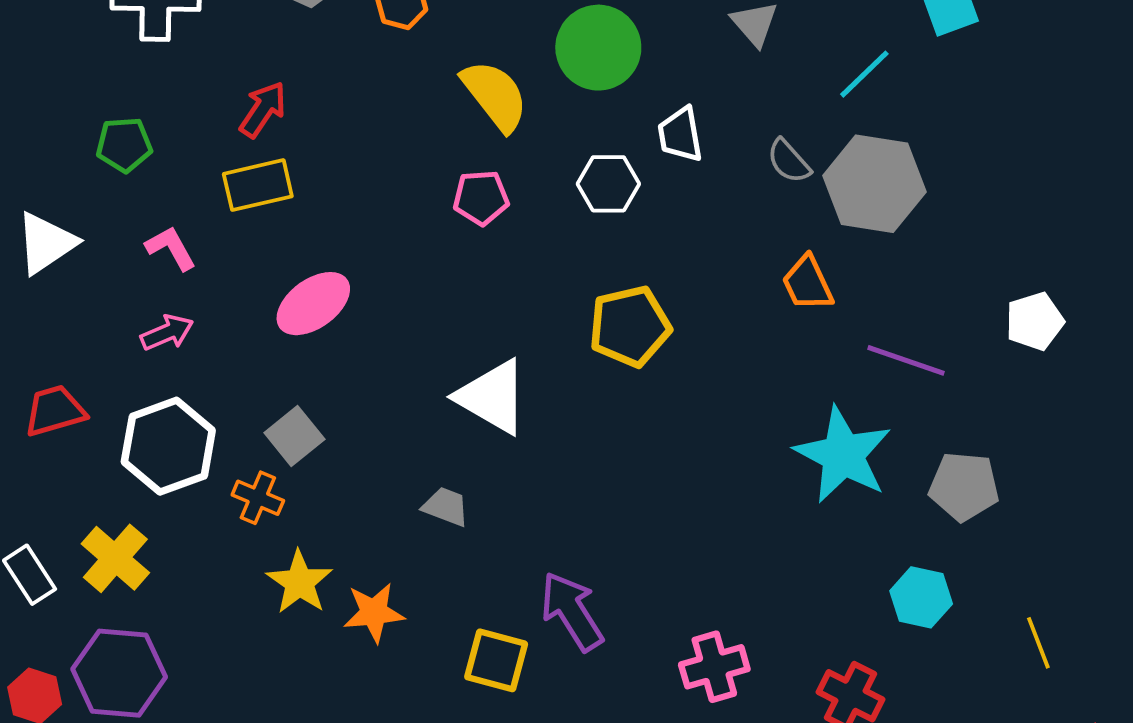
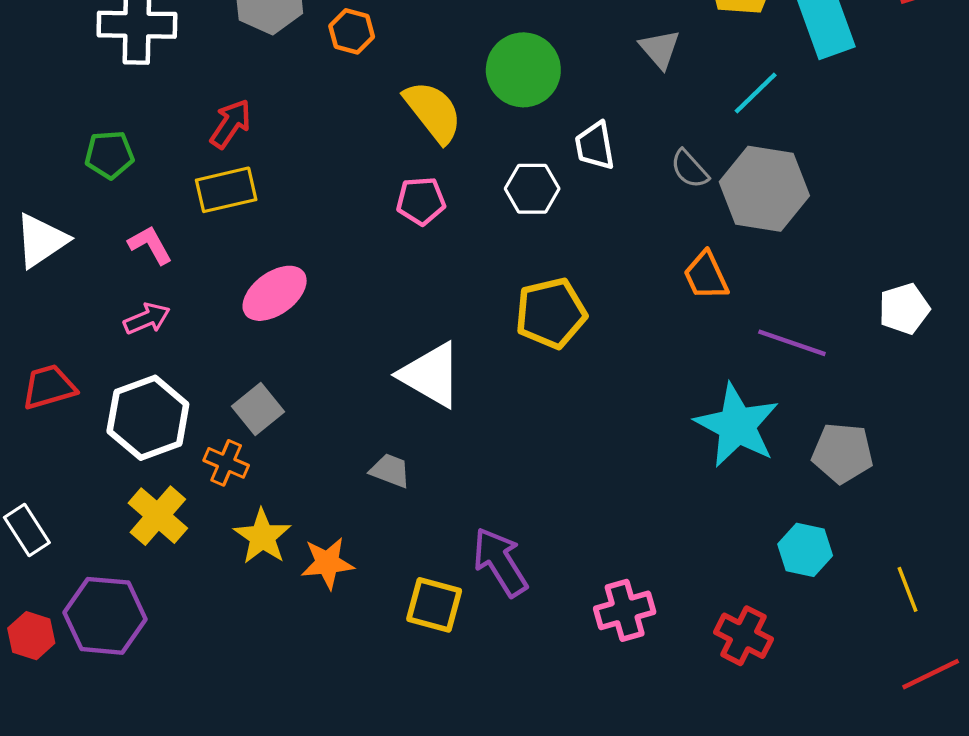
yellow cross: (115, 558) -> (158, 516), moved

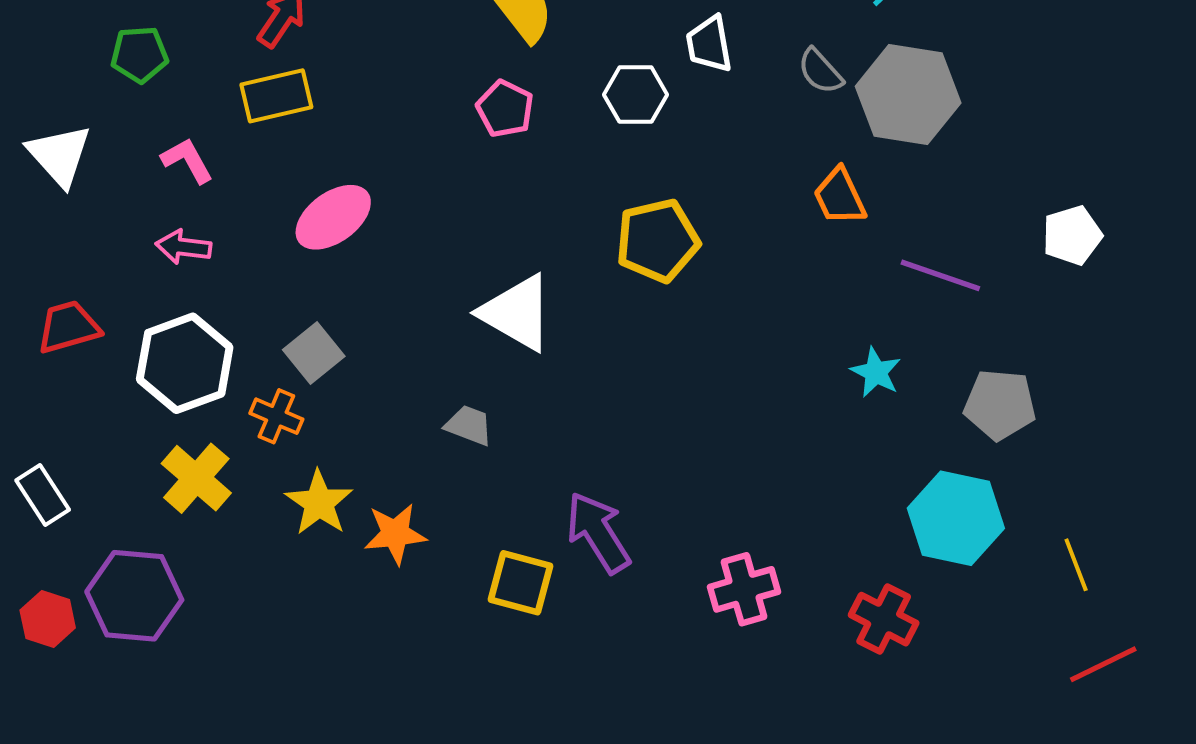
pink pentagon: (421, 201) -> (505, 109), turned 30
white triangle: (41, 240) -> (59, 155), turned -38
pink arrow: (147, 319) -> (183, 247), turned -150
cyan star: (737, 425) -> (876, 372), size x0.5
cyan hexagon: (805, 550) -> (956, 518), size x1.5

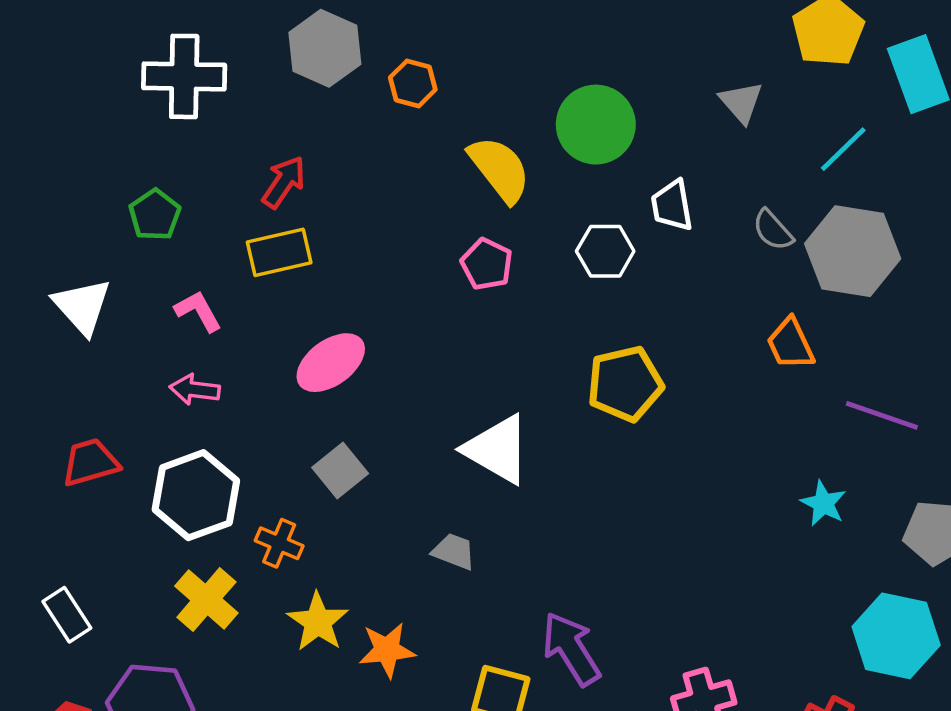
green pentagon: (139, 54) -> (155, 215), turned -30
gray square: (314, 353) -> (340, 471), moved

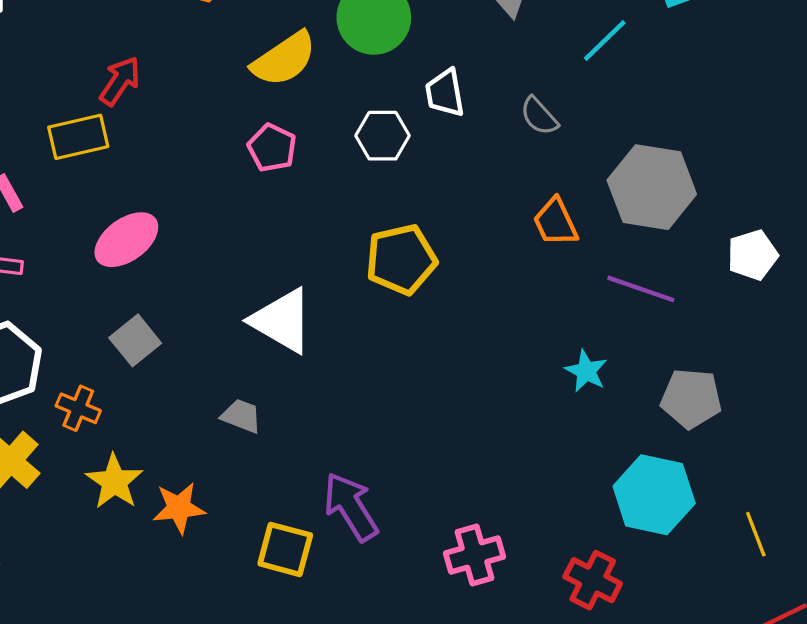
yellow semicircle: (500, 169) -> (284, 59), turned 94
red arrow: (284, 182) -> (120, 81), moved
gray hexagon: (853, 251) -> (652, 187), moved

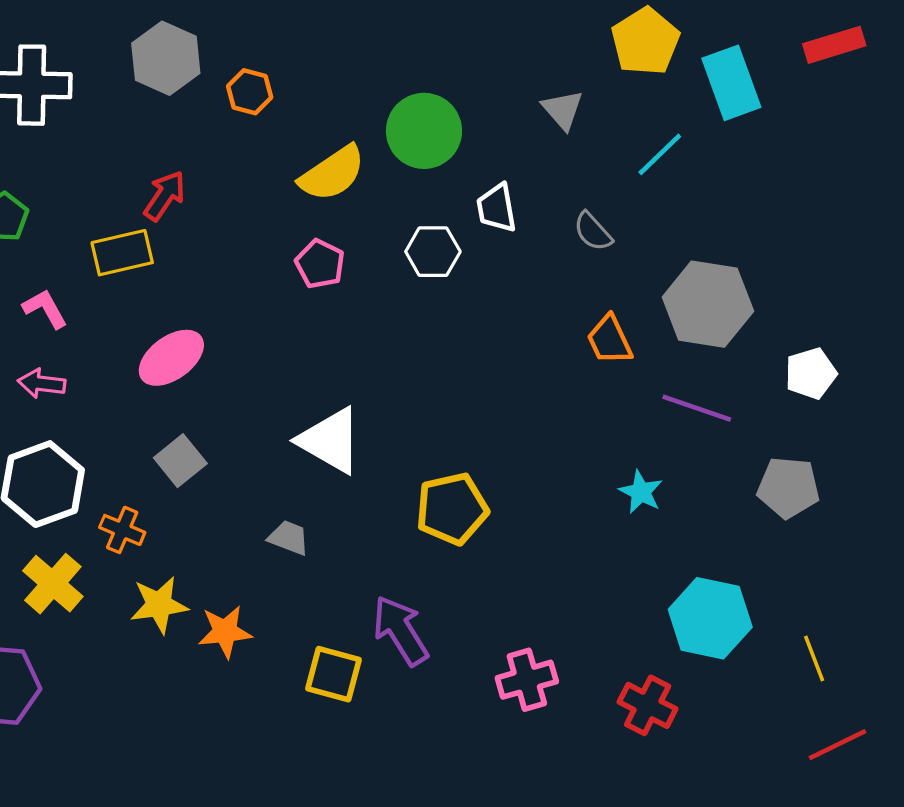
yellow pentagon: (401, 259) -> (452, 509), moved
gray pentagon: (691, 398) -> (788, 487), moved
yellow star: (114, 482) -> (159, 605), turned 30

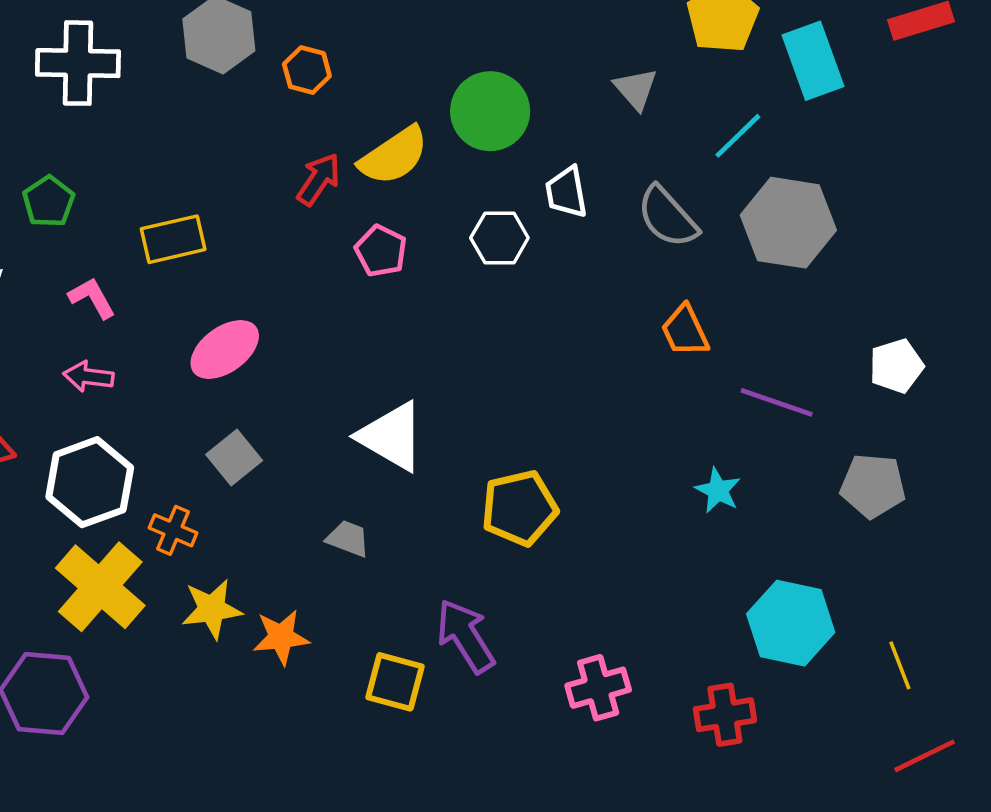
red arrow: (165, 196) -> (319, 179), moved
gray semicircle: (593, 231) -> (667, 217), size x1.5
gray hexagon: (708, 304) -> (788, 223), moved
yellow cross: (53, 584) -> (100, 587), size x1.4
red cross: (648, 705) -> (725, 715), turned -36

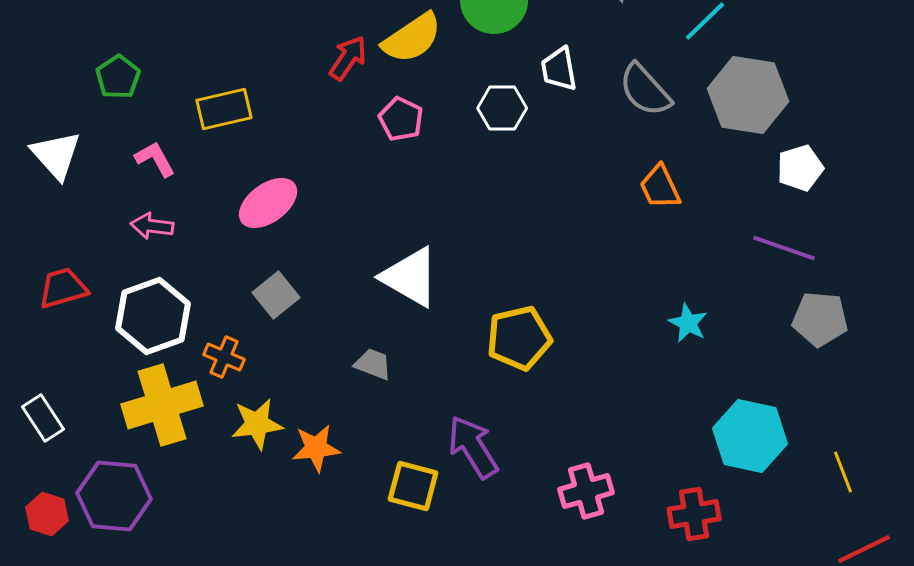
white pentagon: (896, 366) -> (800, 168), moved
purple line: (777, 402) -> (784, 248), moved
yellow cross: (100, 587) -> (162, 405), turned 32

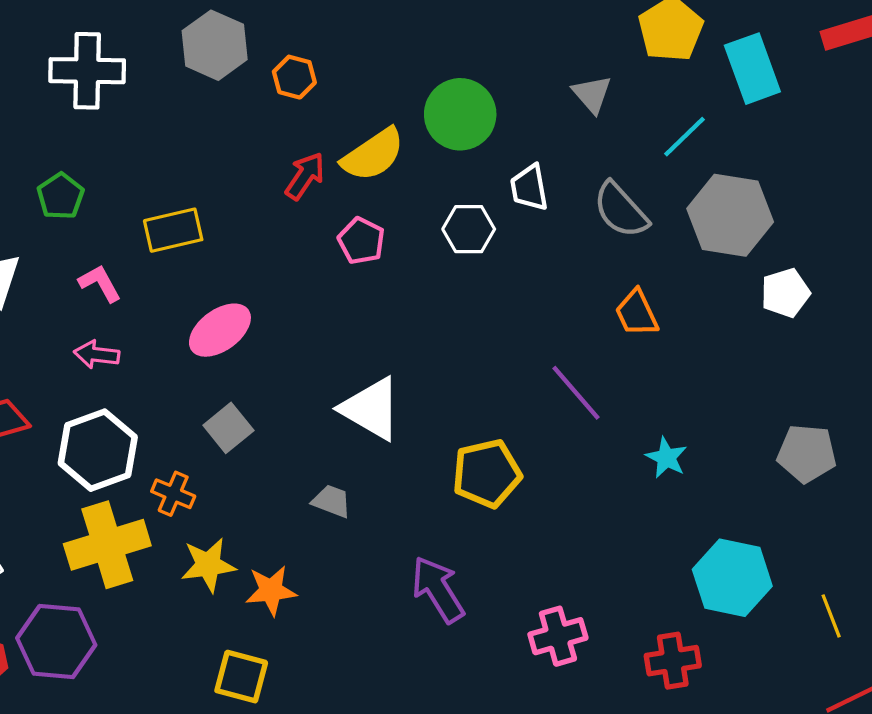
purple line: (784, 248) -> (576, 393), moved, turned 30
yellow square: (413, 486) -> (241, 677), moved

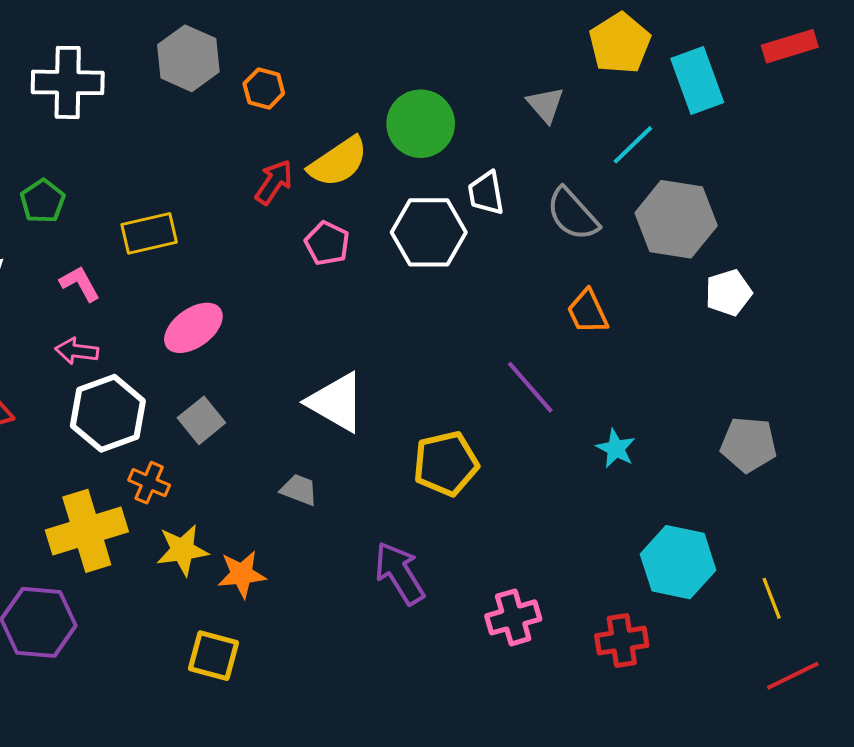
white hexagon: (469, 229) -> (429, 232), size x1.5
white hexagon: (98, 450) -> (108, 413), moved

